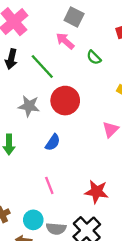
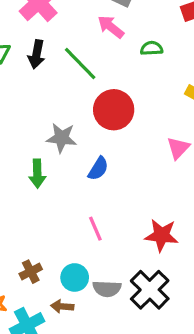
green semicircle: (94, 57) -> (152, 48), turned 133
gray star: (29, 106) -> (62, 138), moved

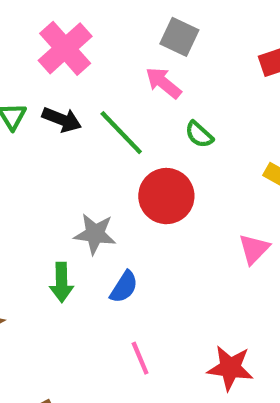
green semicircle: (152, 48) -> (199, 134), moved, turned -135
black arrow: (37, 54) -> (62, 120), turned -80
blue semicircle: (98, 169) -> (124, 287), moved

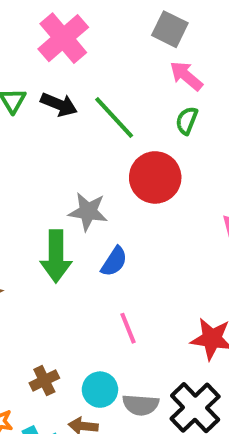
pink arrow: (163, 83) -> (186, 76), moved
green semicircle: (199, 134) -> (187, 121), turned 68
green arrow: (61, 282) -> (56, 256), size x1.4

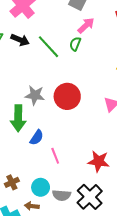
pink arrow: (186, 76) -> (86, 25), turned 96
green semicircle: (187, 121) -> (75, 44), moved
red circle: (155, 177) -> (67, 96), moved
blue semicircle: (114, 262) -> (37, 137), moved

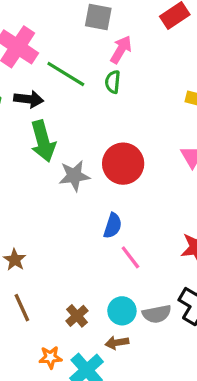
green line: (49, 47) -> (66, 74), moved
green arrow: (18, 118) -> (43, 141), moved
blue semicircle: (37, 137) -> (113, 226), moved

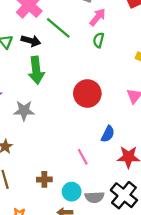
green semicircle: (113, 82) -> (99, 40), moved
gray star: (74, 176) -> (24, 111), moved
blue semicircle: (113, 226) -> (108, 134), moved
brown cross: (77, 316) -> (44, 179), moved, turned 32

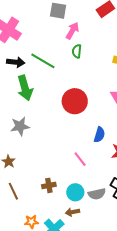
green line: (58, 28) -> (43, 61), moved

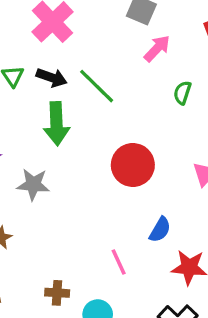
green semicircle: (77, 51) -> (182, 93), moved

